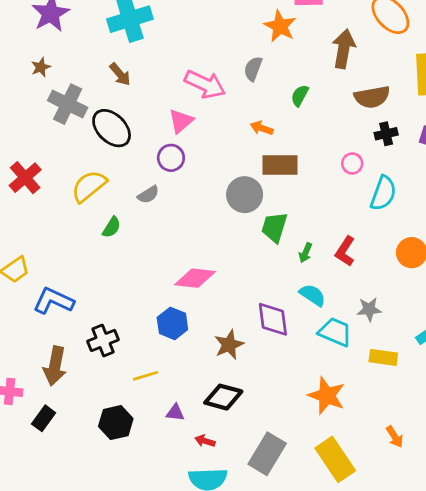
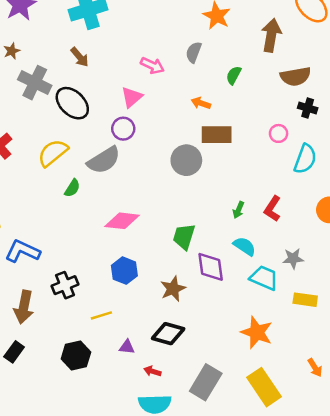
pink arrow: (205, 84) -> (152, 66), size x0.7
black cross: (386, 134) -> (308, 108), turned 30
gray semicircle: (148, 195) -> (104, 160), size x1.8
green trapezoid: (274, 227) -> (184, 237), moved
pink diamond: (195, 278) -> (122, 221), moved

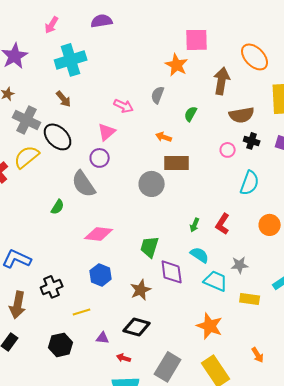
pink circle: (279, 133) -> (228, 150), moved
yellow semicircle: (53, 153) -> (27, 157), moved
gray semicircle: (104, 160) -> (84, 184), turned 88

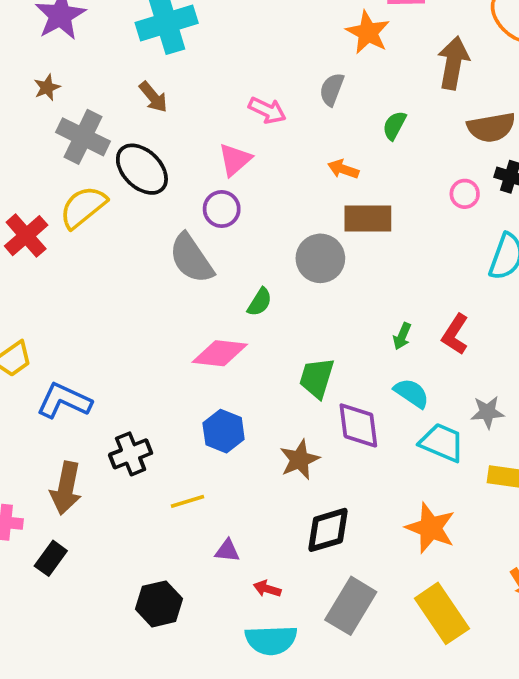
green semicircle: (58, 207) -> (260, 302), moved
black diamond: (137, 327) -> (328, 530), moved, turned -32
black hexagon: (61, 345) -> (159, 604), moved

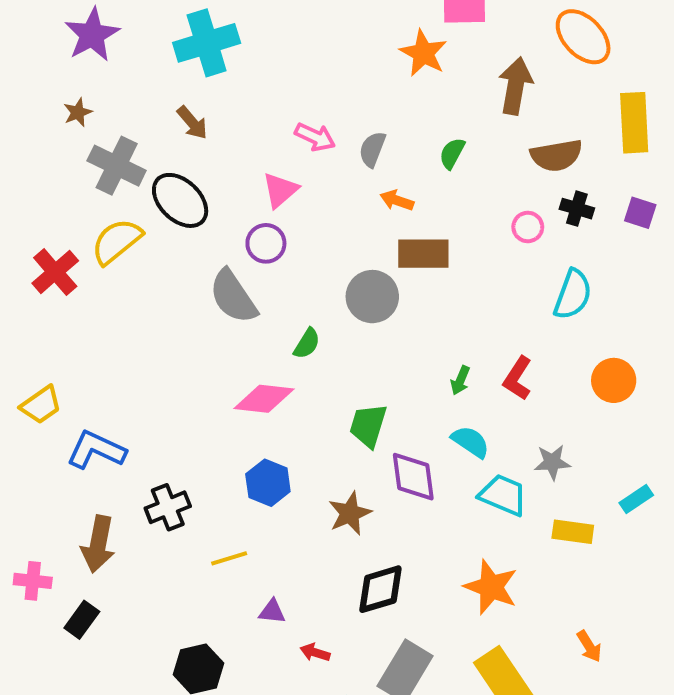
gray semicircle: (332, 89) -> (372, 149), moved

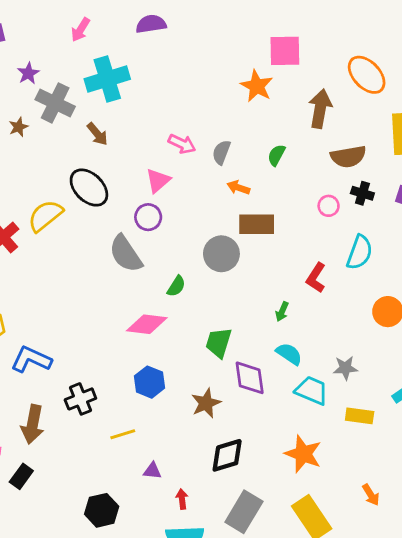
purple star: (92, 35) -> (28, 73), size x0.6
gray cross: (117, 166) -> (55, 103), moved
red L-shape: (518, 378) -> (316, 278), moved
red arrow: (315, 652) -> (182, 499), turned 66

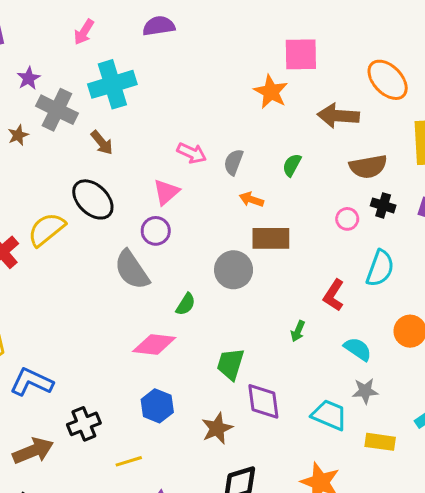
brown arrow: (320, 109) -> (338, 116), turned -96
cyan semicircle: (289, 354) -> (358, 349), moved
brown arrow: (33, 424) -> (33, 451), turned -123

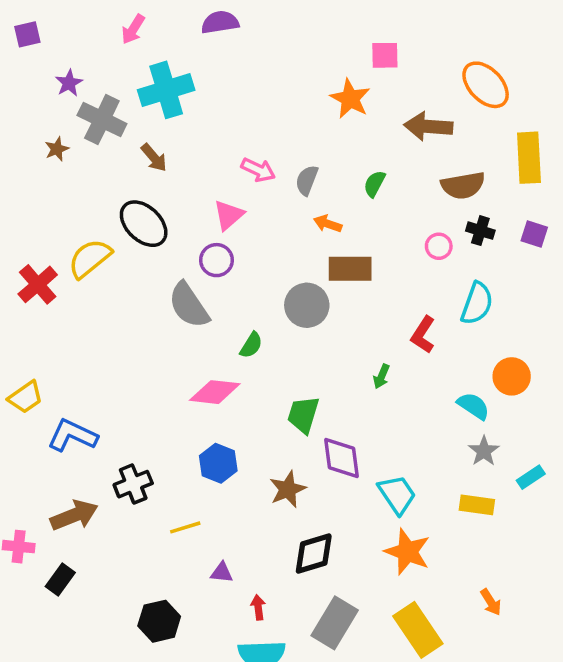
pink square: (301, 54) -> (385, 55), size x0.7
cyan semicircle: (358, 349) -> (473, 406), moved
gray star: (365, 391) -> (484, 451), moved, turned -30
cyan trapezoid: (329, 415) -> (397, 494), moved, turned 33

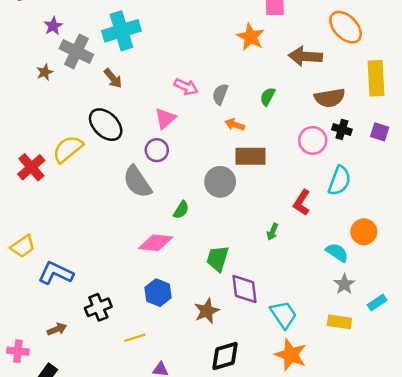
pink circle: (439, 246) -> (313, 140), size x1.5
brown arrow: (74, 515) -> (57, 329), size x0.6

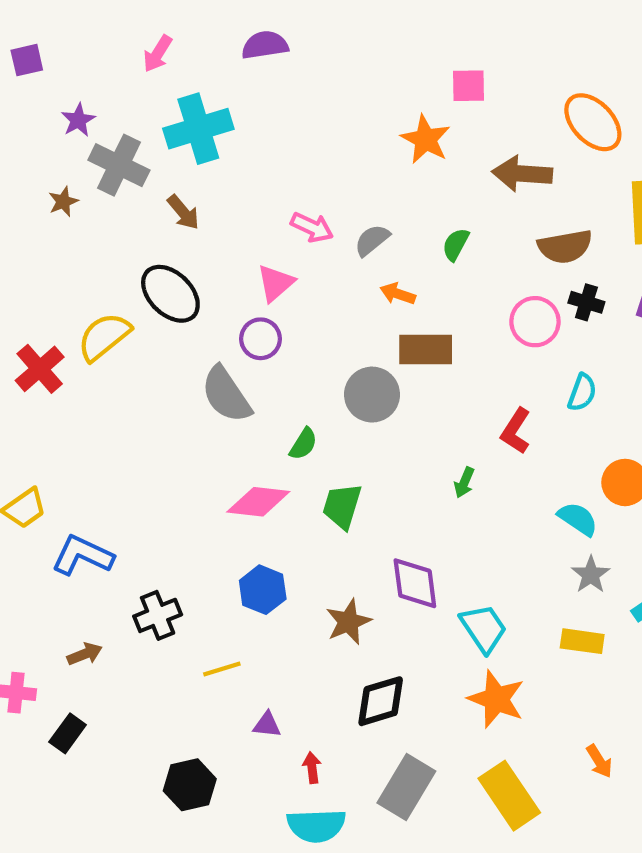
gray semicircle: (220, 94) -> (372, 240), turned 30
cyan semicircle: (339, 181) -> (582, 392), size x0.7
green trapezoid: (218, 259) -> (342, 506), moved

